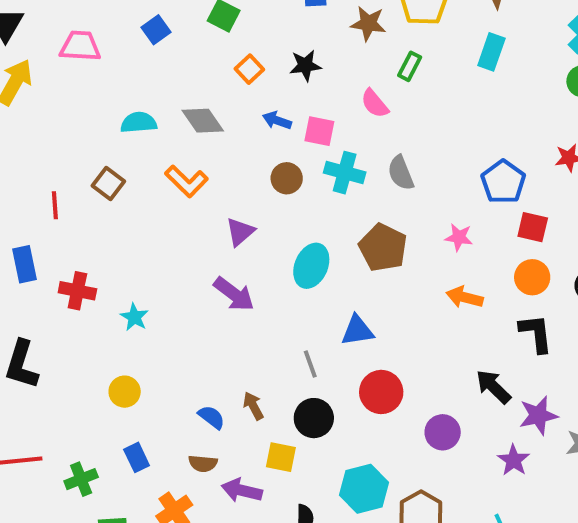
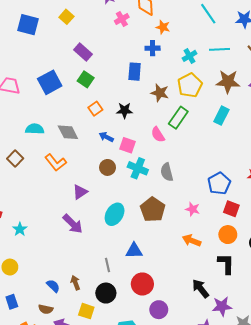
blue square: (156, 30) -> (50, 82), size x1.6
green rectangle: (410, 66) -> (178, 118), size x1.5
purple circle: (443, 432) -> (159, 310), moved

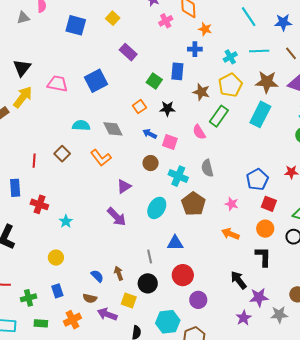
green square: (86, 79) -> (154, 81), moved
cyan rectangle: (221, 116) -> (260, 114), size x1.4
cyan cross: (138, 168) -> (178, 176), moved

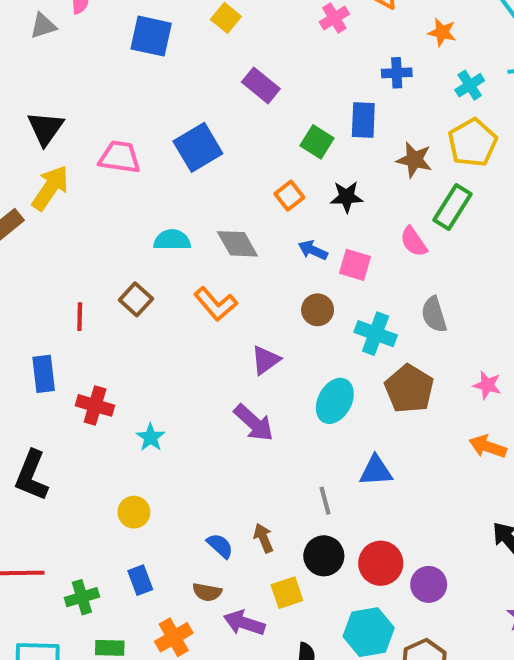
orange star: (205, 29) -> (442, 32), moved
red circle: (183, 275) -> (381, 563), moved
yellow square: (129, 301) -> (287, 593), turned -35

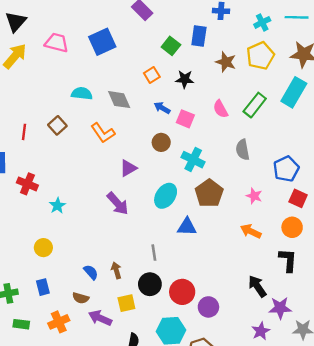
green rectangle: (452, 207) -> (255, 105), moved
gray semicircle: (434, 314) -> (243, 150), moved
blue triangle: (376, 471) -> (187, 227), moved

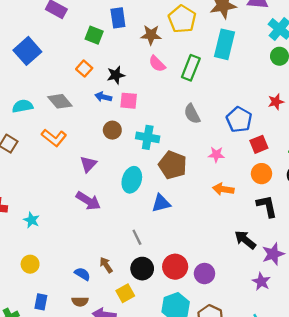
black star: (185, 79) -> (116, 75), moved
pink semicircle: (221, 109) -> (157, 64), moved
red square: (298, 198) -> (259, 144), turned -30
blue rectangle: (43, 287) -> (41, 302), turned 42

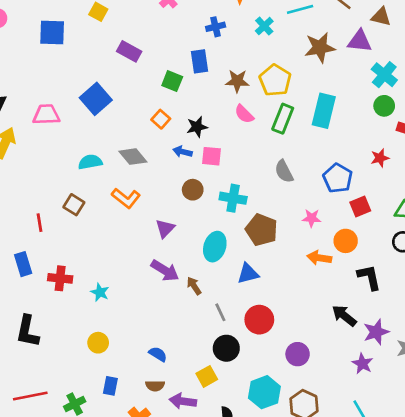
yellow pentagon: (182, 19) -> (275, 80), moved
cyan rectangle: (225, 44) -> (324, 111), moved
orange circle: (261, 174) -> (346, 241), moved
brown arrow: (106, 265) -> (194, 286), moved
red circle: (175, 267) -> (259, 320), moved

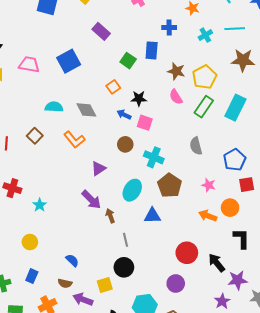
red circle: (259, 320) -> (187, 253), moved

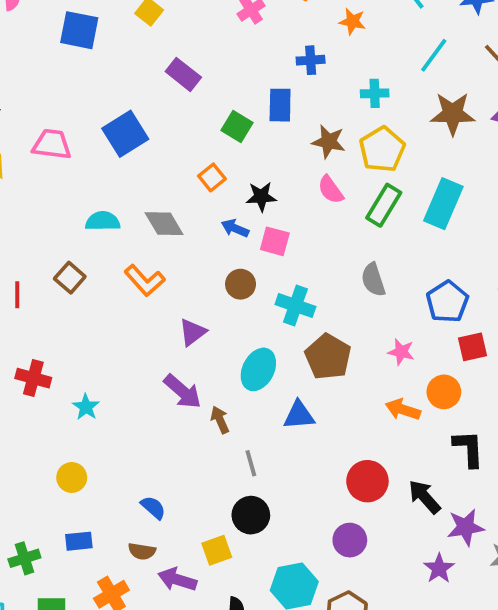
cyan line: (235, 29) -> (434, 55), turned -48
cyan cross: (205, 35) -> (375, 93), moved, turned 32
blue rectangle: (32, 276) -> (79, 541), turned 64

